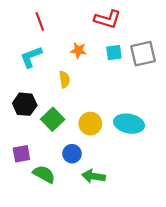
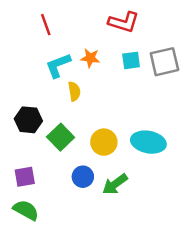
cyan L-shape: (31, 57) -> (58, 65), moved
green semicircle: (44, 174) -> (26, 210), moved
green arrow: (94, 176) -> (115, 184), moved, turned -45

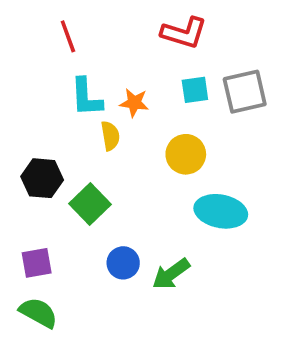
orange star: (90, 58) -> (134, 103), moved
cyan L-shape: (58, 65) -> (86, 97), turned -72
yellow circle: (104, 142) -> (186, 154), moved

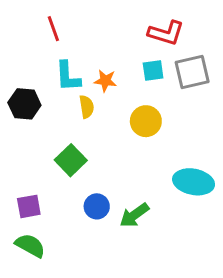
red L-shape: (184, 33) -> (166, 33), moved
black hexagon: (42, 178) -> (24, 104), moved
cyan ellipse: (221, 211) -> (194, 182), moved

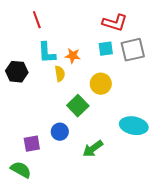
green square: (71, 160) -> (78, 106), moved
purple square: (29, 206) -> (32, 144), moved
blue circle: (97, 206) -> (60, 132), moved

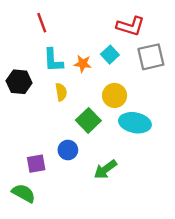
cyan square: (106, 49) -> (110, 55), moved, turned -35
yellow semicircle: (60, 74) -> (61, 92), moved
cyan ellipse: (134, 126) -> (135, 123), moved

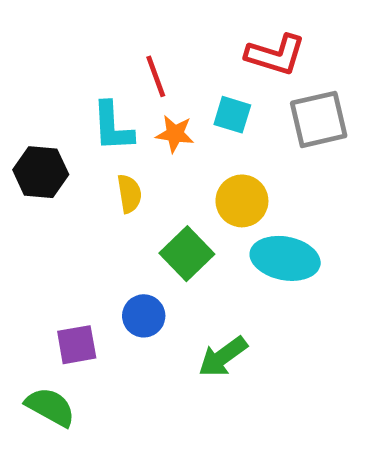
red line: (42, 23) -> (156, 76), moved
cyan square: (110, 55) -> (232, 115), turned -30

